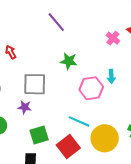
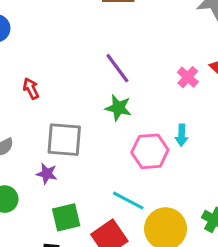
purple line: (56, 22) -> (117, 68), moved

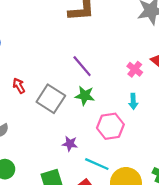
cyan arrow: (182, 135) -> (133, 101), moved
gray square: (64, 140) -> (51, 99), moved, turned 32
purple star: (47, 174) -> (70, 144), moved

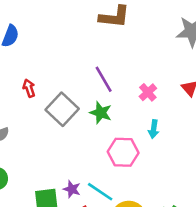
pink cross: (135, 69) -> (148, 92), moved
purple star: (70, 144) -> (72, 189), moved

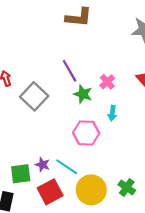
green star: (101, 113) -> (83, 94), moved

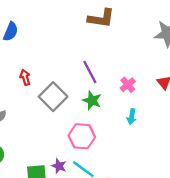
green star: (83, 94) -> (92, 100), moved
pink hexagon: (86, 133) -> (82, 136), moved

